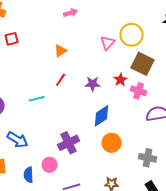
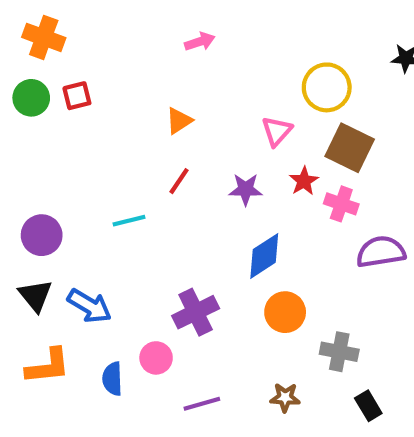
pink triangle: (108, 43) -> (277, 131), moved
gray cross: (148, 158) -> (339, 352), moved

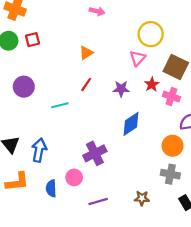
pink arrow: (200, 42) -> (97, 11), turned 32
yellow circle: (327, 87) -> (151, 34), moved
purple circle: (42, 235) -> (24, 87), moved
blue arrow: (89, 306) -> (39, 150), turned -110
orange circle: (285, 312) -> (173, 146), moved

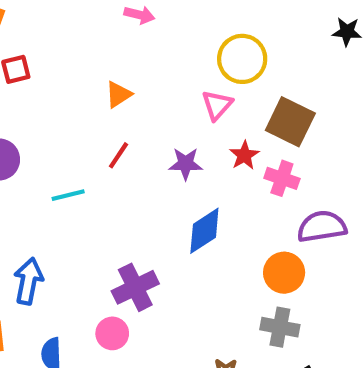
pink circle: (74, 177) -> (112, 333), moved

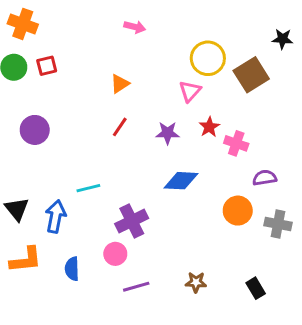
brown square: (290, 122) -> (251, 75), moved, turned 32
cyan line: (68, 195) -> (88, 188), moved
purple semicircle: (322, 227) -> (265, 178), size x0.7
blue diamond: (204, 231) -> (181, 181), turned 36
gray cross: (280, 327) -> (278, 224), moved

